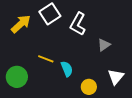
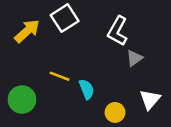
white L-shape: (78, 24) -> (118, 31), moved

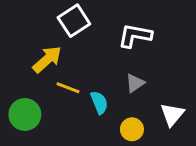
yellow arrow: (27, 31) -> (47, 59), moved
white L-shape: (118, 31) -> (135, 36), turned 72
gray triangle: (134, 58) -> (135, 83), moved

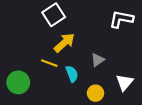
white L-shape: (135, 36) -> (121, 19), moved
yellow arrow: (47, 59) -> (64, 43), moved

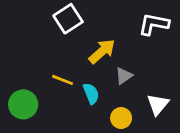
yellow arrow: (64, 43) -> (102, 51), moved

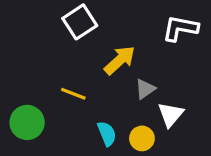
cyan semicircle: (91, 94) -> (107, 134), moved
white triangle: (158, 104) -> (171, 114), moved

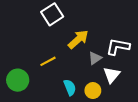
white L-shape: (180, 28) -> (118, 47), moved
yellow line: (73, 94) -> (48, 61), turned -49

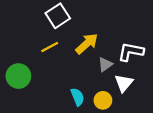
yellow line: (48, 61) -> (50, 47), moved
green circle: (18, 80) -> (18, 76), moved

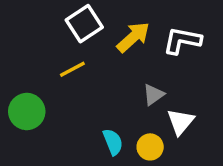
yellow arrow: (87, 44) -> (133, 37), moved
white L-shape: (131, 52) -> (182, 41), moved

